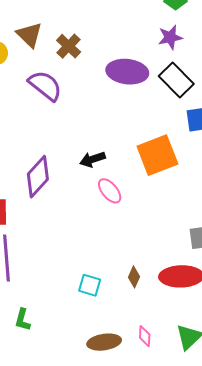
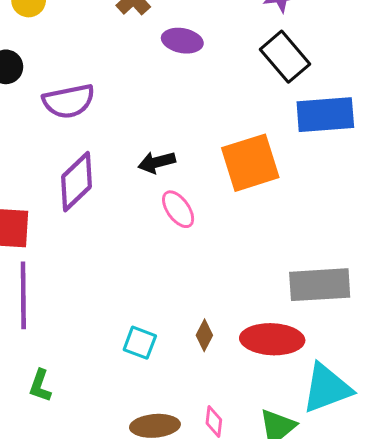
purple ellipse: (127, 72) -> (182, 41), moved, size x0.7
purple semicircle: (45, 86) -> (69, 101), moved, turned 126

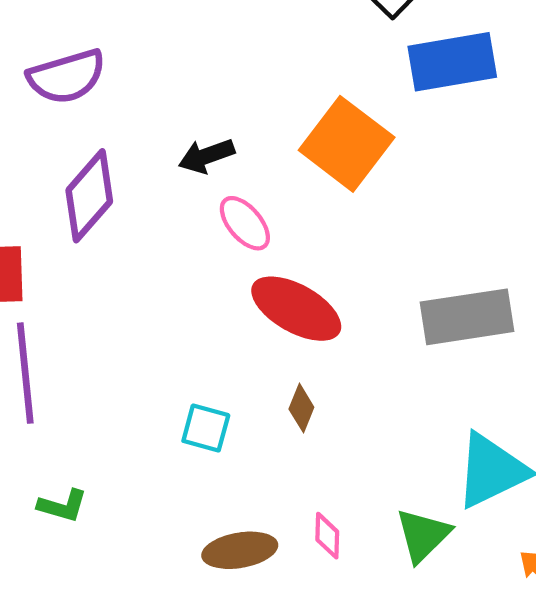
orange square: (250, 163) -> (347, 144), turned -30
red ellipse: (272, 339) -> (296, 309), moved, turned 32
green L-shape: (40, 386) -> (63, 506), turned -88

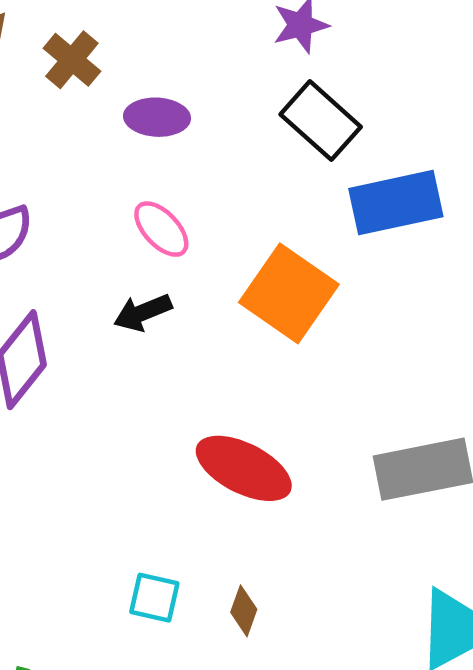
pink ellipse: (245, 223) -> (161, 229), moved
brown diamond: (301, 408) -> (244, 611), moved

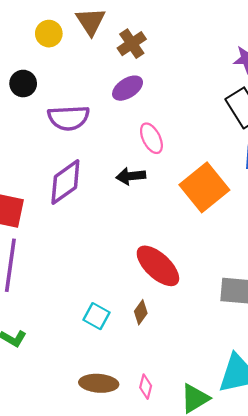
purple ellipse: (157, 117) -> (128, 88), moved, turned -52
brown diamond: (244, 611) -> (141, 312), moved

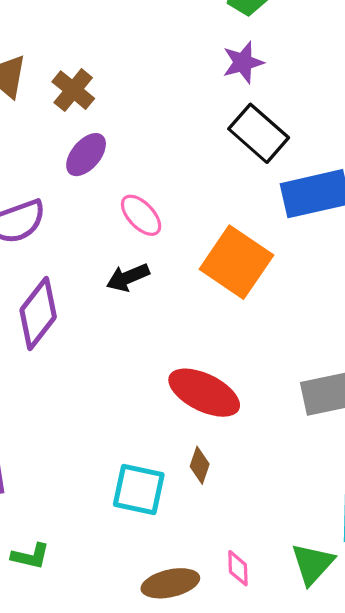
cyan square: (96, 316) -> (139, 489), size x1.4

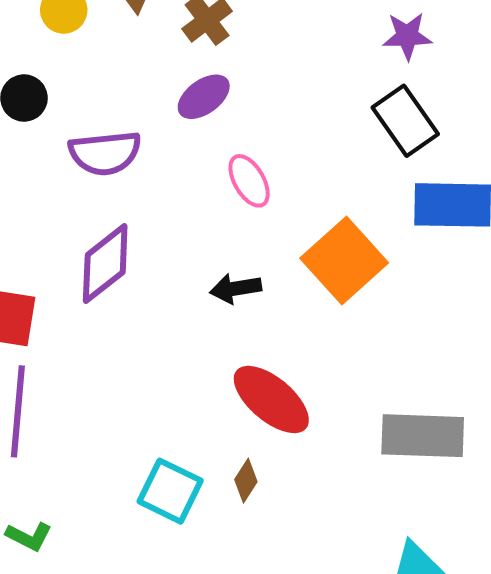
black arrow: (128, 277) -> (236, 288), moved

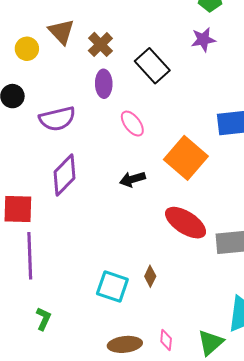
purple ellipse: (204, 97) -> (104, 84), turned -48
black rectangle: (405, 121) -> (152, 66), moved
red ellipse: (271, 399) -> (186, 223), moved
green L-shape: (29, 536) -> (43, 319), turned -85

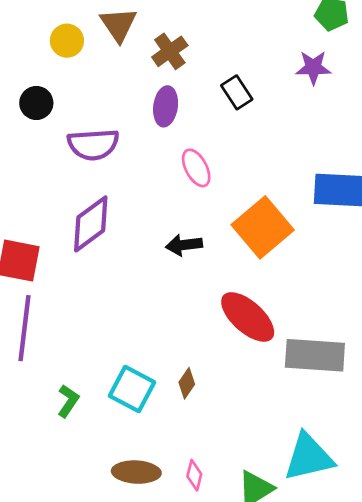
black rectangle: (152, 66) -> (237, 92), size x0.7
green L-shape: (43, 319) -> (68, 401), moved

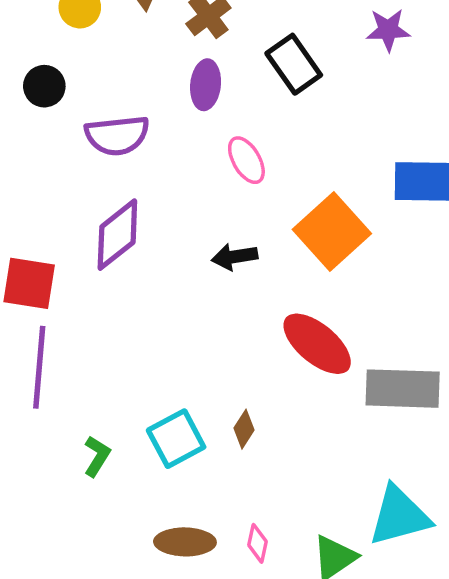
black rectangle: (237, 92) -> (294, 64), size x1.4
cyan square: (132, 389) -> (176, 439), turned 36

